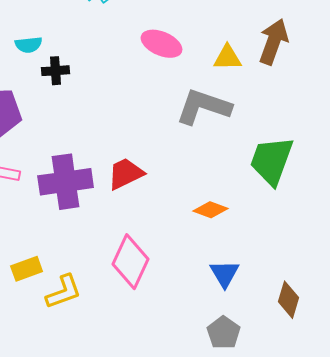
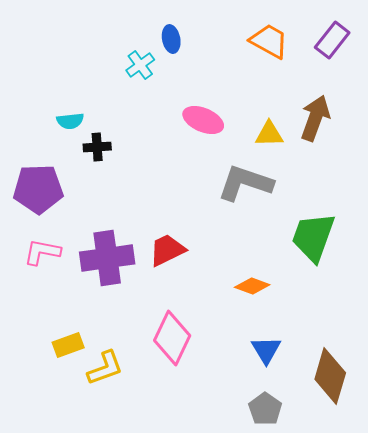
brown diamond: (289, 300) -> (330, 376), size x1.5

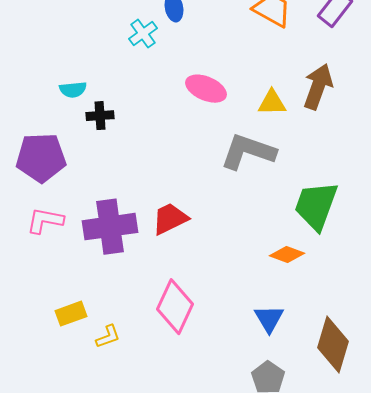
orange diamond: (252, 286) -> (287, 255), moved
yellow L-shape: (105, 368) -> (108, 337), size x0.7

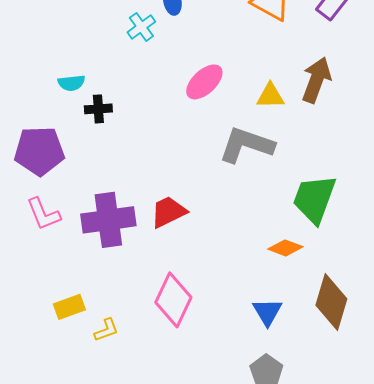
pink ellipse: (206, 89) -> (204, 82), turned -66
pink L-shape: (45, 221) -> (43, 214), turned -123
brown diamond: (333, 345) -> (331, 302), moved

